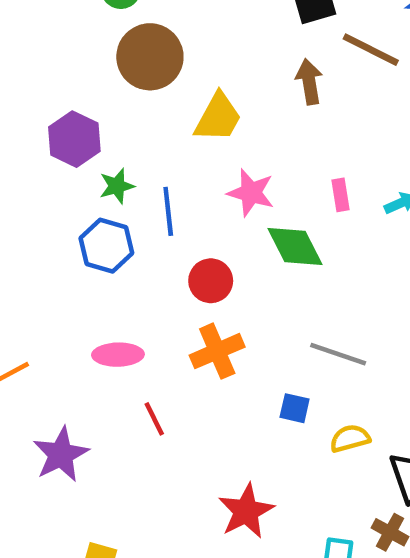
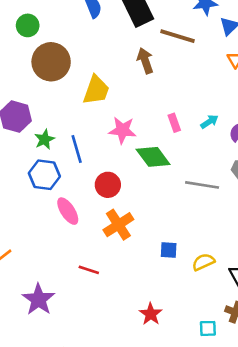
gray line: (338, 354) -> (202, 185), moved
pink ellipse: (118, 355) -> (68, 211), moved, turned 68
red line: (154, 419) -> (89, 270), turned -36
red star: (246, 511) -> (151, 314), size x0.7

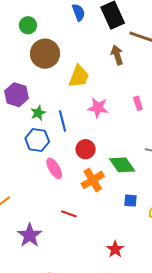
green diamond: (153, 157) -> (122, 165), moved

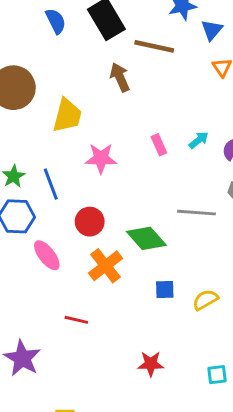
red star: (115, 249) -> (151, 364), turned -30

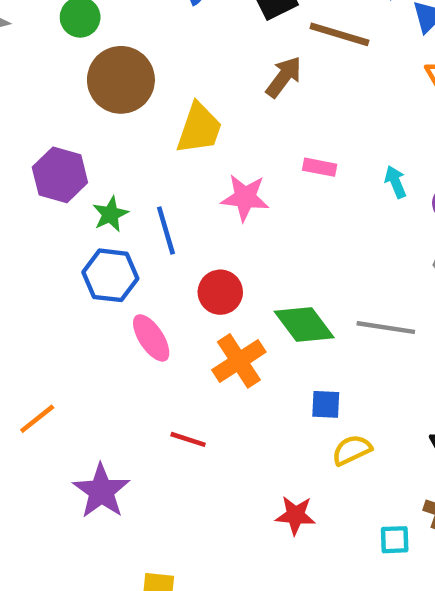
brown arrow: (120, 77) -> (284, 77), turned 56
cyan arrow: (199, 140) -> (396, 182), turned -78
pink rectangle: (159, 145) -> (320, 167), moved, turned -60
gray line: (196, 213) -> (386, 328), moved
yellow semicircle: (205, 300) -> (352, 450), moved

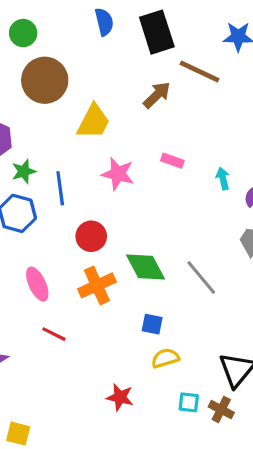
gray line: (386, 328) -> (201, 278), turned 33
pink ellipse: (151, 338) -> (37, 284), moved
cyan square: (395, 540) -> (189, 402), moved

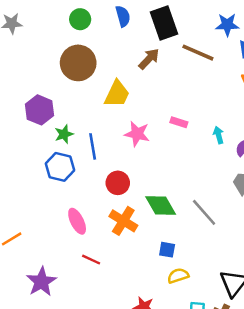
green circle: (23, 33) -> (80, 19), moved
brown arrow: (157, 95) -> (149, 59), moved
orange cross: (97, 285) -> (123, 221), turned -32

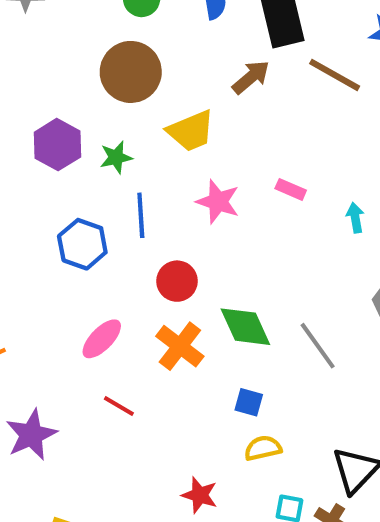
yellow trapezoid: (117, 94) -> (191, 131), turned 36
green star: (64, 134) -> (116, 157), moved
pink ellipse: (77, 221) -> (102, 339), turned 65

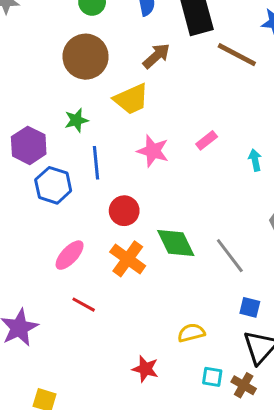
brown arrow: (251, 77) -> (157, 56), moved
purple hexagon: (57, 145) -> (29, 145), moved
pink rectangle: (291, 189) -> (207, 140), turned -60
blue square: (249, 402) -> (250, 307), moved

